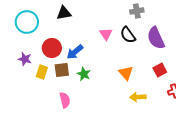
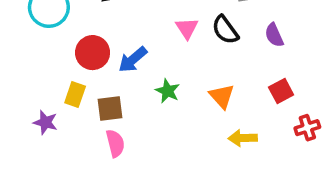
purple semicircle: (156, 38) -> (274, 35), size x0.6
purple star: (25, 59) -> (45, 122), moved
brown square: (62, 70) -> (110, 108), moved
green star: (84, 74) -> (168, 91), moved

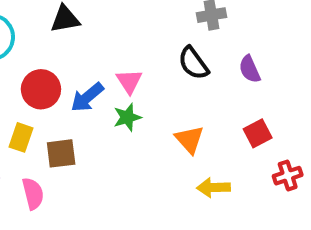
pink triangle: (187, 28) -> (129, 81), moved
green star: (168, 91) -> (127, 117), moved, turned 30
pink semicircle: (115, 143) -> (33, 194), moved

